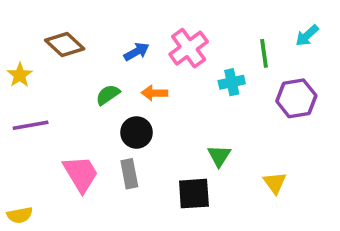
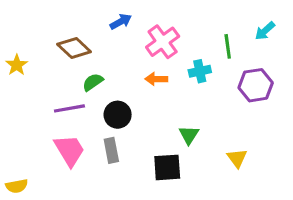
brown diamond: (65, 44) -> (74, 48), moved
blue arrow: (136, 52) -> (121, 22), moved
orange arrow: (154, 93) -> (156, 79), moved
purple line: (31, 125) -> (69, 108), moved

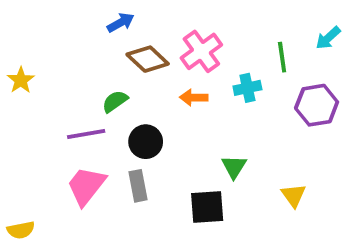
blue arrow: (121, 22) -> (121, 23), moved
brown diamond: (74, 48) -> (148, 59), moved
pink trapezoid: (69, 150) -> (86, 186), turned -111

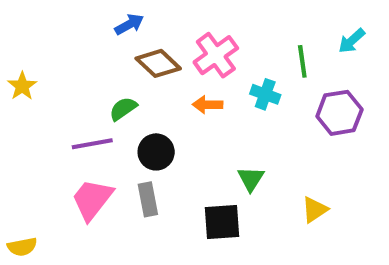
cyan cross: (247, 88) -> (265, 94), turned 32
yellow triangle: (294, 195) -> (315, 210), turned 32

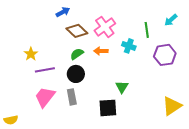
yellow star: (22, 86) -> (31, 54), moved
green semicircle: (123, 109) -> (77, 54), moved
yellow triangle: (315, 210) -> (172, 106), moved, size x1.5

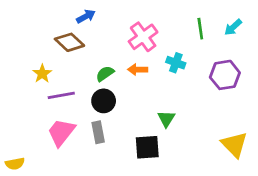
green line: (147, 30) -> (200, 29), moved
brown diamond: (77, 31) -> (69, 42), moved
yellow triangle: (172, 106) -> (234, 145), turned -40

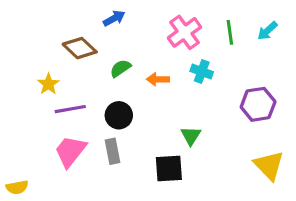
blue arrow: (86, 16) -> (114, 18), moved
pink cross: (143, 37) -> (185, 32), moved
green semicircle: (105, 74) -> (120, 68), moved
purple hexagon: (225, 75) -> (258, 104), moved

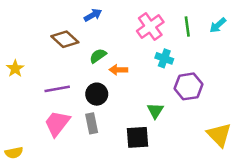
orange arrow: (158, 79) -> (118, 70), moved
yellow star: (48, 84) -> (15, 69), moved
purple hexagon: (258, 104) -> (188, 86), moved

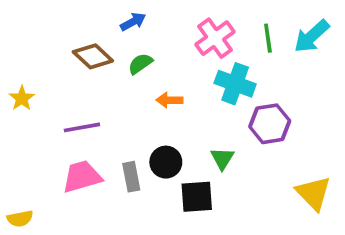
cyan arrow: (218, 25) -> (312, 36), size x1.5
green semicircle: (98, 56) -> (140, 64), moved
cyan cross: (164, 58) -> (235, 84), size x1.5
black circle: (97, 94) -> (166, 162), moved
pink trapezoid: (57, 123) -> (82, 177), turned 36

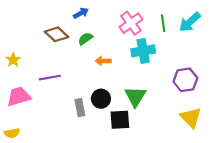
cyan cross: (235, 84) -> (143, 51), turned -30
purple hexagon: (270, 124) -> (185, 80), moved
green triangle: (222, 158) -> (135, 96), size x1.5
pink trapezoid: (82, 177) -> (19, 96), moved

